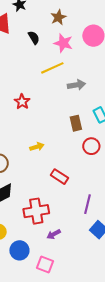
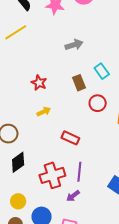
yellow line: (52, 68) -> (16, 32), moved
red star: (22, 102) -> (39, 83), moved
purple line: (87, 204) -> (79, 172), moved

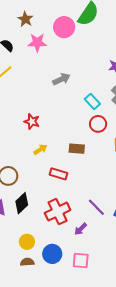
brown rectangle: (79, 83) -> (77, 149), moved, turned -56
red circle: (98, 103) -> (98, 124), moved
red rectangle: (70, 138) -> (59, 174), moved
purple line: (79, 172) -> (96, 207), moved, turned -42

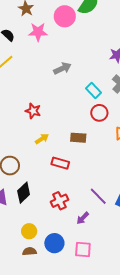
red cross: (58, 212) -> (59, 201), size x0.7

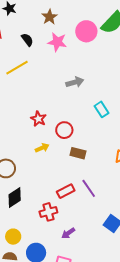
red circle: (99, 113) -> (64, 130), moved
red rectangle: (60, 163) -> (66, 191), moved, turned -54
purple line: (98, 196) -> (89, 188), moved

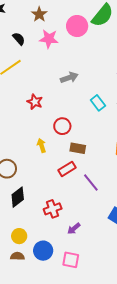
red star: (38, 119) -> (35, 102), moved
yellow arrow: (42, 148) -> (42, 145), turned -80
red rectangle: (66, 191) -> (67, 169), moved

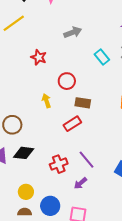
purple line: (91, 182) -> (86, 160), moved
black diamond: (18, 197) -> (24, 153), turned 45

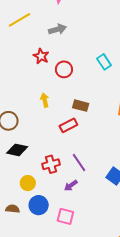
gray arrow: (73, 32) -> (57, 29), moved
red circle: (67, 81) -> (64, 69), moved
yellow circle: (26, 192) -> (28, 183), moved

